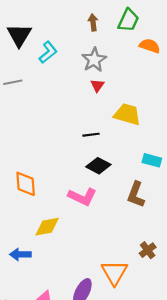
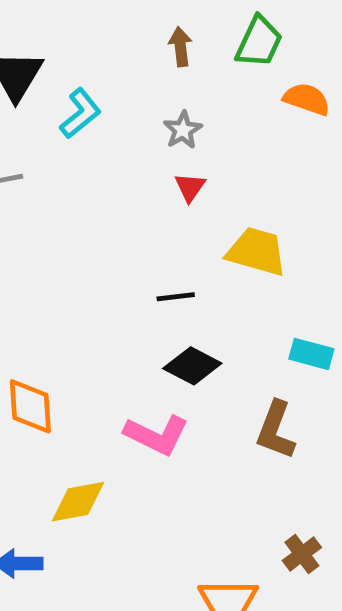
gray star: (94, 60) -> (183, 130), size x0.7

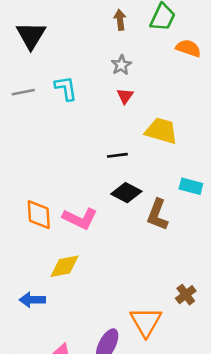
cyan L-shape: (80, 113) -> (66, 88), moved, turned -60
brown L-shape: (276, 430) -> (157, 215), moved
pink L-shape: (157, 435) -> (80, 219), moved

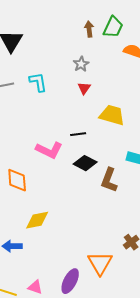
brown arrow: (120, 20) -> (89, 29), moved
pink L-shape: (80, 219) -> (49, 150), moved

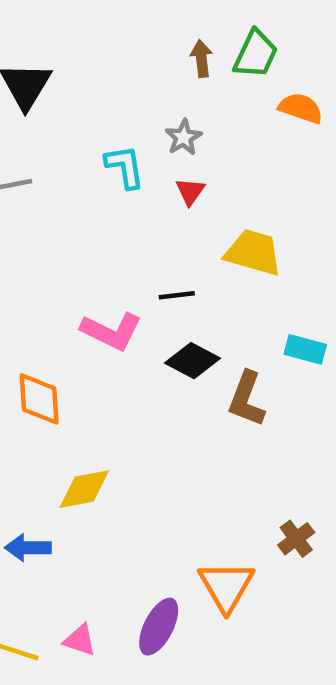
cyan L-shape: (38, 82) -> (125, 167), moved

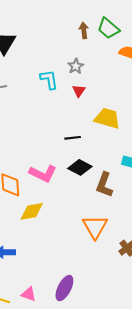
green trapezoid: (256, 54) -> (108, 28), turned 105
pink L-shape: (111, 331) -> (43, 174), moved
yellow diamond: (84, 489) -> (32, 211), moved
orange triangle: (226, 586) -> (95, 227), moved

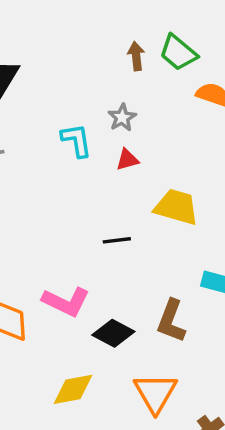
red triangle: (79, 91) -> (127, 160), turned 40
black diamond: (80, 167) -> (113, 333), moved
yellow diamond: (32, 211) -> (73, 389), moved

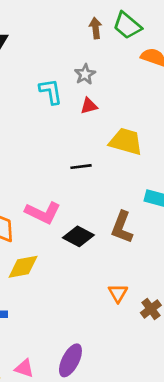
yellow diamond: (73, 389) -> (23, 267), moved
orange triangle: (155, 393) -> (118, 293), moved, size x0.6

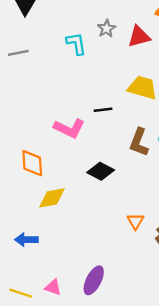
red triangle: (89, 106) -> (139, 37), moved, size x1.5
pink L-shape: (43, 213) -> (69, 128), moved
brown L-shape: (122, 227) -> (139, 142), moved

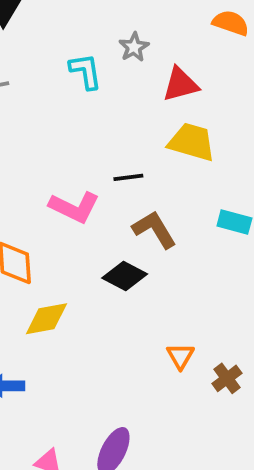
red triangle: (139, 37) -> (180, 84), moved
brown L-shape: (139, 142) -> (154, 229), moved, turned 128

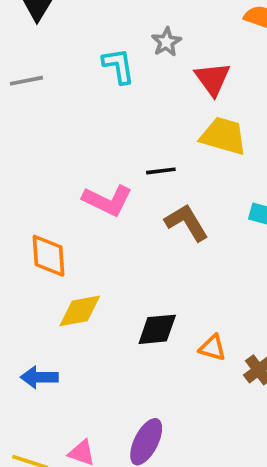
red triangle: (180, 84) -> (212, 79), turned -51
black diamond: (125, 276) -> (157, 329), moved, turned -33
orange triangle: (180, 356) -> (212, 348), turned -44

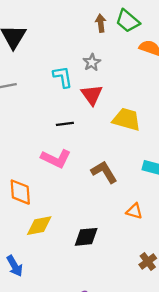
red triangle: (212, 79) -> (92, 95), moved
black line: (161, 171) -> (65, 124), moved
orange triangle: (212, 348) -> (134, 211), moved
blue arrow: (39, 377) -> (15, 266), turned -120

